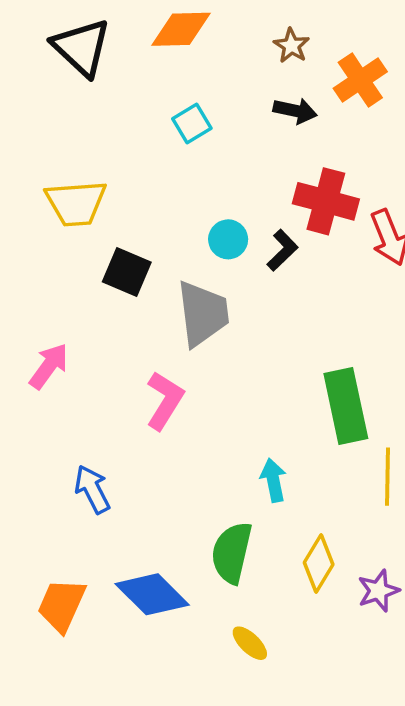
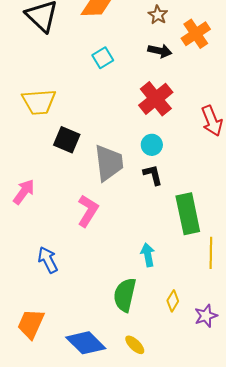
red cross: (326, 201) -> (156, 99), moved, turned 36
cyan circle: (228, 239) -> (152, 145), moved
black L-shape: (282, 250) -> (153, 175), moved, turned -60
yellow diamond: (319, 563) -> (173, 301), size x0.7
blue diamond: (152, 594) -> (86, 343), moved

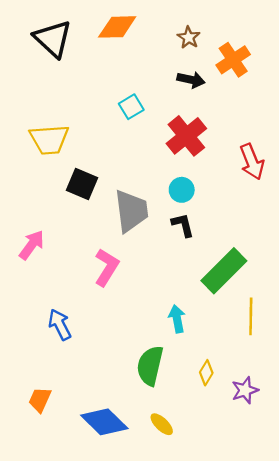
cyan square: (103, 58) -> (131, 107), moved
green rectangle: (188, 214) -> (224, 271), turned 57
orange trapezoid: (31, 324) -> (40, 400), size x0.7

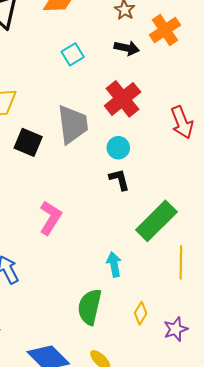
cyan square: (131, 107) -> (73, 54), moved
gray trapezoid: (131, 211) -> (73, 124), moved

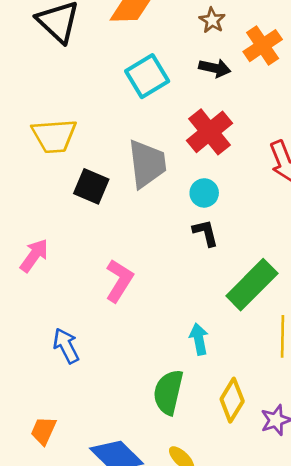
cyan square: (73, 54) -> (147, 76), size x1.5
yellow diamond: (141, 313) -> (232, 400), size x1.5

